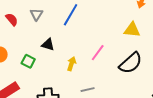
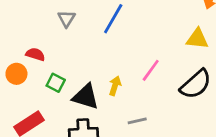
red semicircle: (12, 19) -> (35, 54), moved, turned -32
black triangle: (48, 45) -> (86, 97), moved, size x1.5

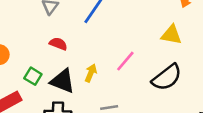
red semicircle: (35, 54) -> (58, 44), moved
green square: (56, 83) -> (33, 76), moved

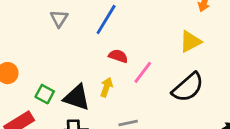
yellow triangle: (171, 35) -> (190, 42), turned -35
red semicircle: (58, 44) -> (118, 56), moved

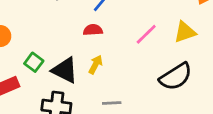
red semicircle: (118, 56) -> (93, 30), moved, turned -30
pink line: (143, 72) -> (146, 34), moved

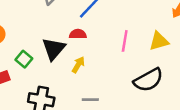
pink line: (146, 34) -> (125, 41), turned -40
black triangle: (65, 70) -> (54, 49), moved, turned 40

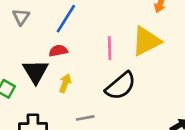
yellow triangle: (159, 41) -> (146, 41), size x1.4
black semicircle: (148, 80) -> (121, 86), moved

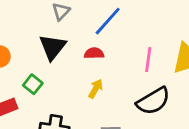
black triangle: (36, 72) -> (53, 47), moved

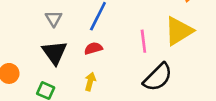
yellow arrow: (96, 89) -> (90, 82), moved

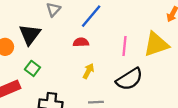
black triangle: (55, 53) -> (30, 34), moved
yellow arrow: (90, 82) -> (88, 71), moved

